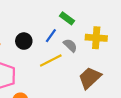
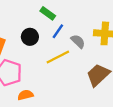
green rectangle: (67, 18) -> (48, 13), moved

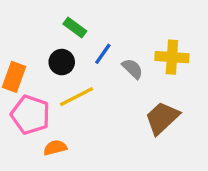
green rectangle: (48, 13) -> (75, 27), moved
yellow line: (58, 57) -> (77, 97), moved

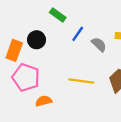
black circle: (62, 62) -> (37, 40), moved
yellow line: (77, 97) -> (81, 81), moved, turned 35

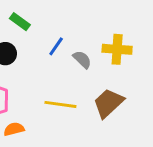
green rectangle: (58, 15) -> (20, 22), moved

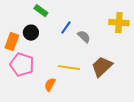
yellow cross: (117, 49) -> (119, 23), moved
orange semicircle: (14, 129) -> (50, 85), moved, turned -48

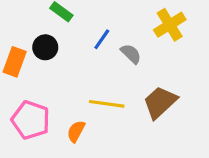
yellow cross: (119, 23) -> (170, 25), moved, turned -36
pink pentagon: (22, 65) -> (31, 120), moved

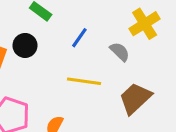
gray semicircle: (131, 54) -> (120, 52), moved
yellow line: (107, 104) -> (84, 81), moved

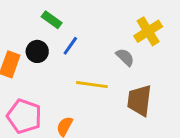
blue line: (79, 38) -> (70, 46), moved
brown trapezoid: (135, 98) -> (139, 100), turned -40

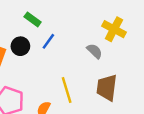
yellow cross: (148, 31) -> (114, 29), turned -30
yellow line: (92, 85) -> (67, 90), moved, turned 65

